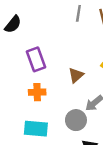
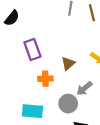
orange cross: (37, 92) -> (45, 79), moved

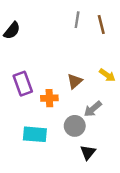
purple rectangle: (32, 49) -> (23, 84), moved

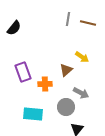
brown line: (101, 25) -> (88, 23), turned -63
yellow arrow: (107, 75) -> (82, 57), moved
gray arrow: (93, 109) -> (81, 93), turned -112

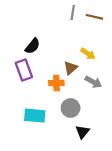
black semicircle: (14, 28) -> (33, 46), moved
orange cross: (45, 84) -> (56, 83), moved
gray arrow: (81, 93) -> (93, 82), moved

